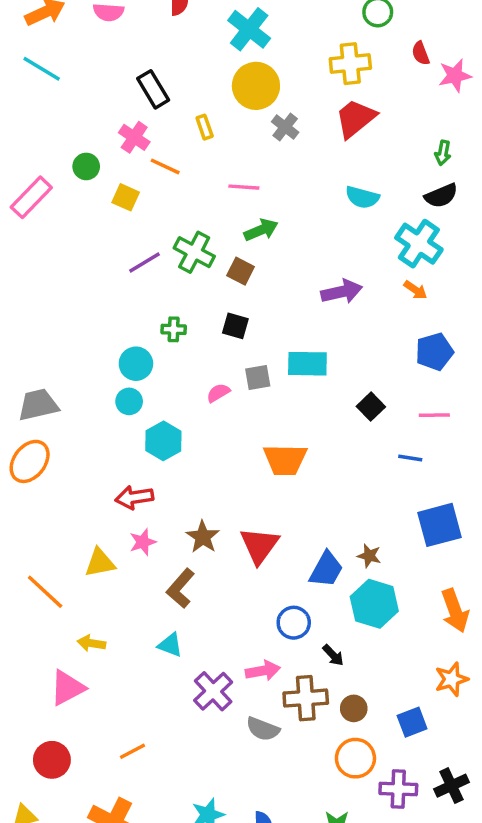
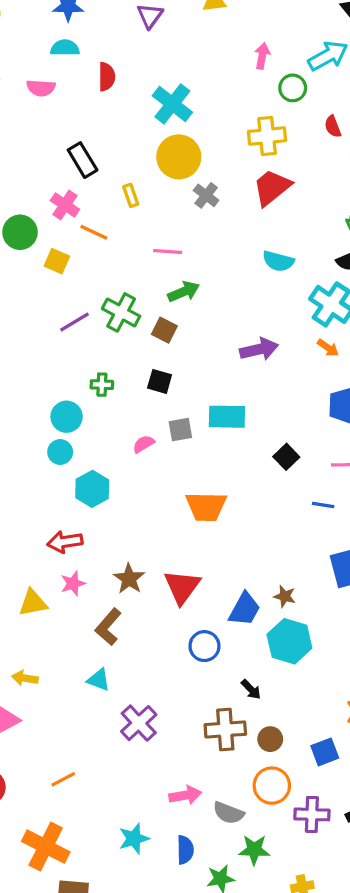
green circle: (86, 166) -> (20, 232), size x1.4
blue circle: (294, 623) -> (204, 646), moved
pink arrow: (263, 671) -> (185, 795), moved
gray semicircle: (263, 729) -> (229, 813), moved

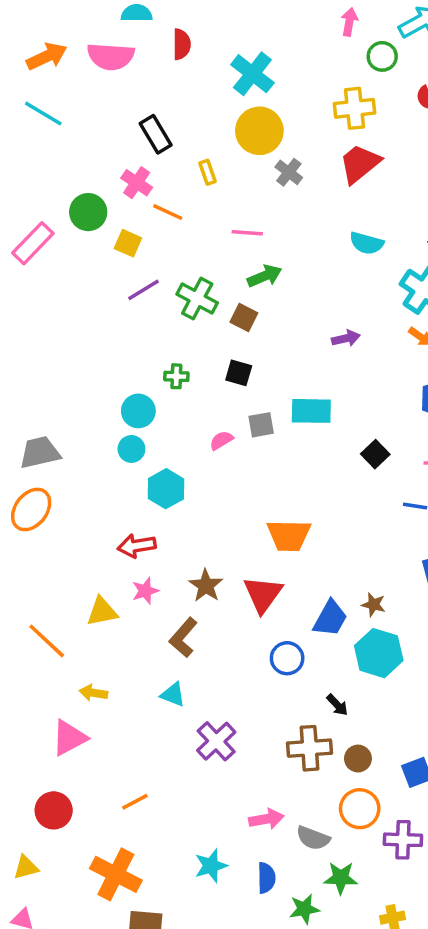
pink semicircle: (41, 88) -> (111, 56), size x1.5
purple line: (75, 322) -> (144, 290), moved
purple arrow: (259, 349) -> (346, 338), size x0.7
orange trapezoid: (206, 507) -> (289, 535), moved

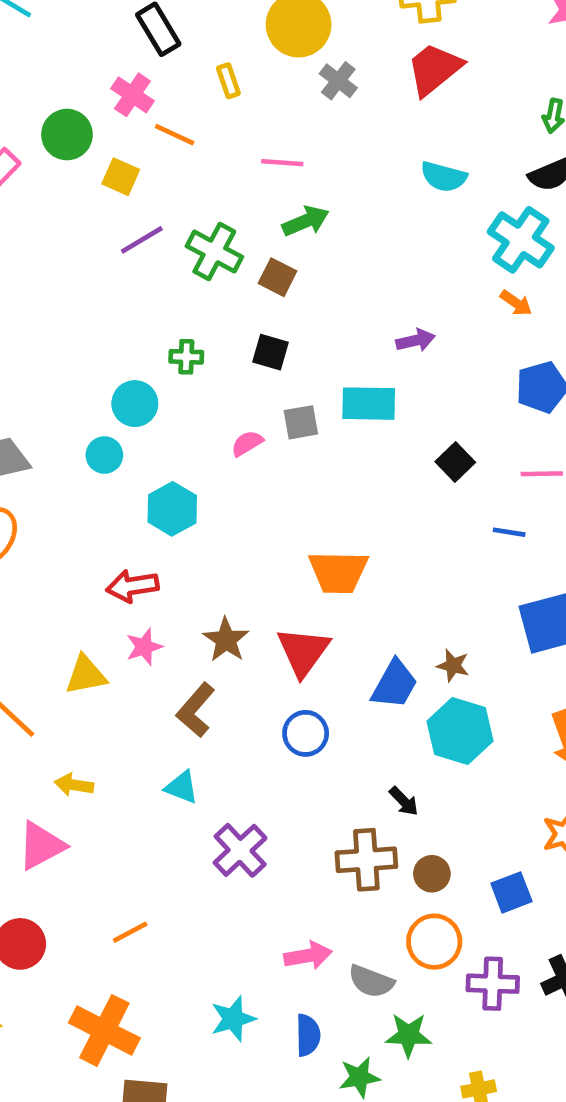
purple arrow: (346, 338) -> (416, 340), moved
cyan circle: (131, 449) -> (104, 455), moved
blue circle: (287, 658) -> (306, 733), moved

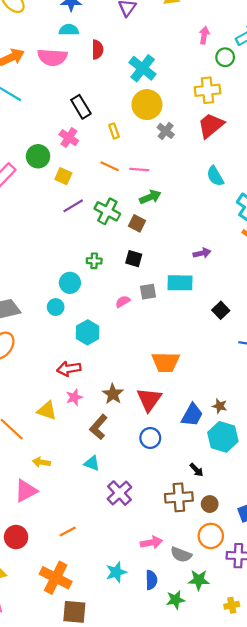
orange line: (175, 135) -> (110, 166), moved
cyan semicircle: (444, 177) -> (215, 176), turned 45
yellow triangle: (86, 675) -> (47, 410), turned 30

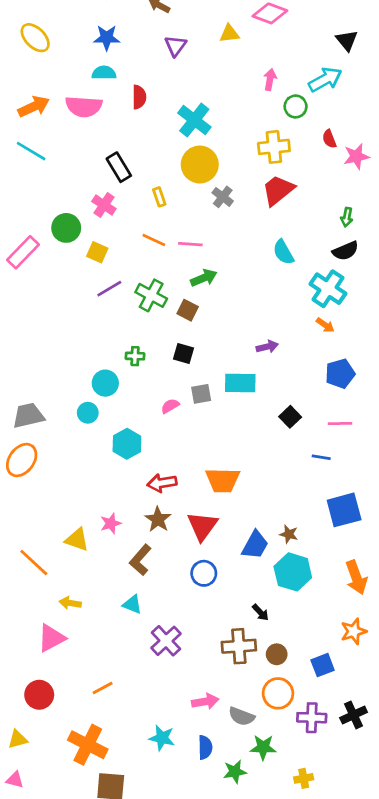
red arrow: (69, 369) -> (162, 483), moved
cyan star: (116, 572) -> (162, 738), turned 30

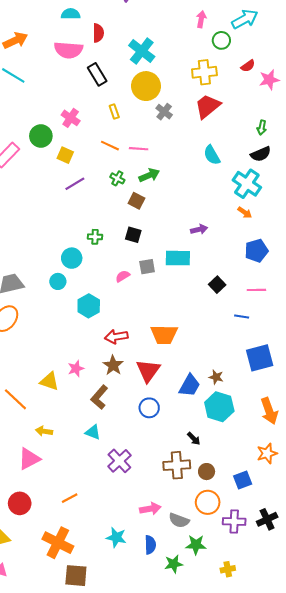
pink semicircle: (84, 106) -> (68, 50), moved
red semicircle: (329, 139) -> (248, 66), turned -104
black rectangle: (119, 167) -> (97, 74), moved
green cross: (151, 295) -> (117, 178), moved, size x0.6

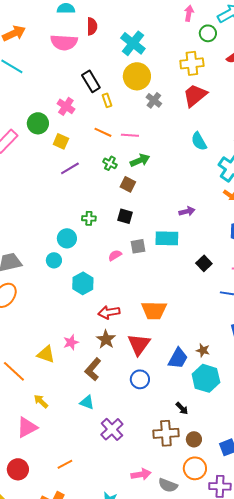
black rectangle: (97, 74) -> (91, 81), moved
yellow arrow: (44, 431) -> (41, 401), turned 35

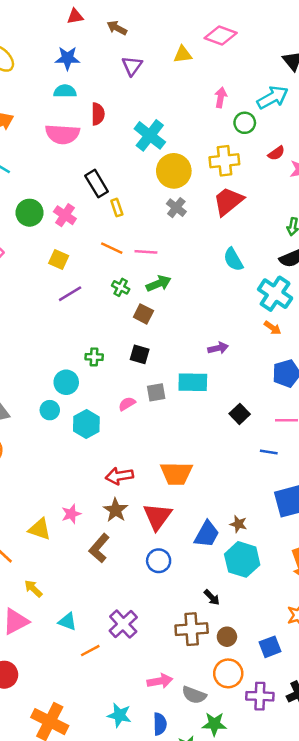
yellow circle: (137, 76) -> (174, 171), moved
green circle: (38, 123) -> (30, 213), moved
cyan hexagon: (83, 283) -> (86, 424), moved
cyan triangle: (87, 402) -> (67, 622), moved
orange line: (65, 464) -> (90, 651), moved

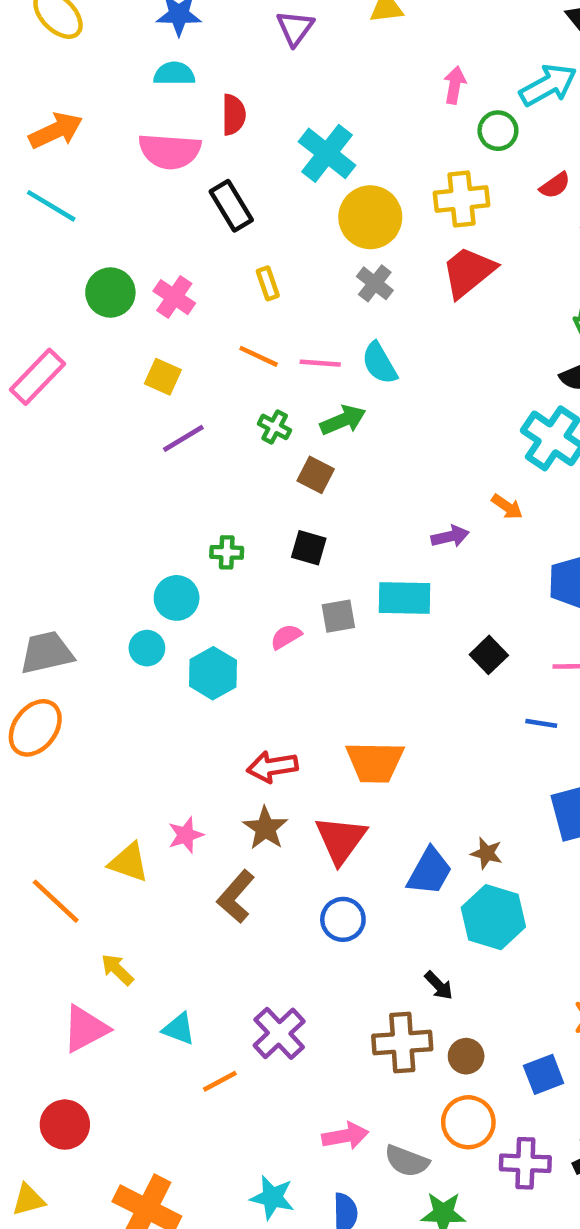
black rectangle: (97, 184) -> (231, 206), moved
cyan semicircle: (233, 259) -> (379, 363), moved
orange arrow: (273, 328) -> (507, 507), moved

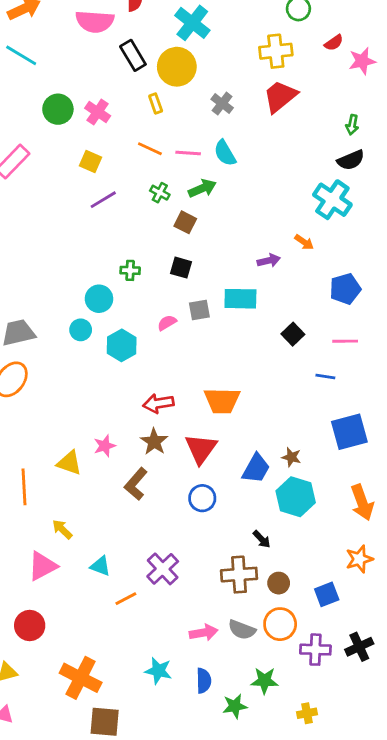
yellow circle: (370, 217) -> (177, 67), moved
orange line: (56, 901) -> (24, 487), turned 44
gray semicircle: (407, 1161) -> (242, 630), moved

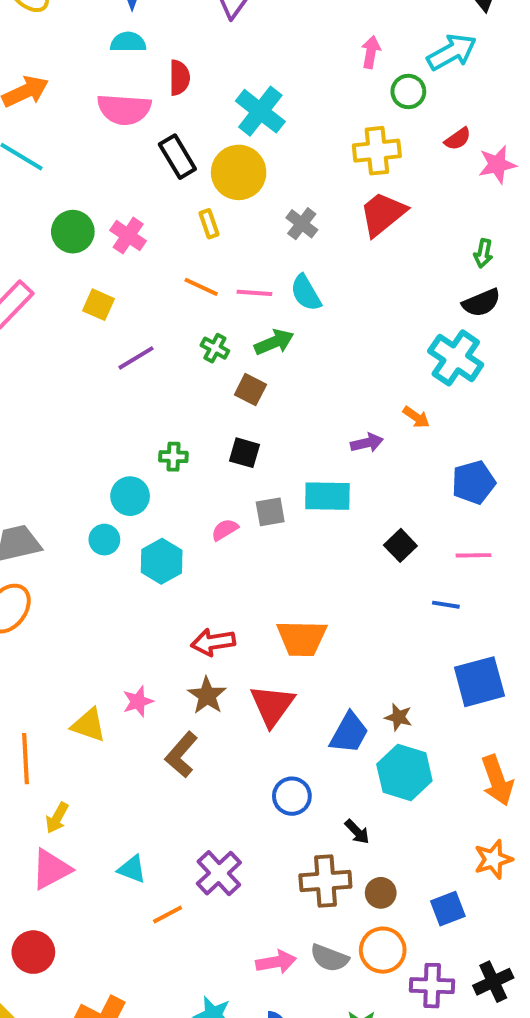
yellow square: (91, 162) -> (98, 305), moved
blue circle: (202, 498) -> (292, 796), moved
yellow arrow: (62, 529) -> (57, 818), moved, turned -105

